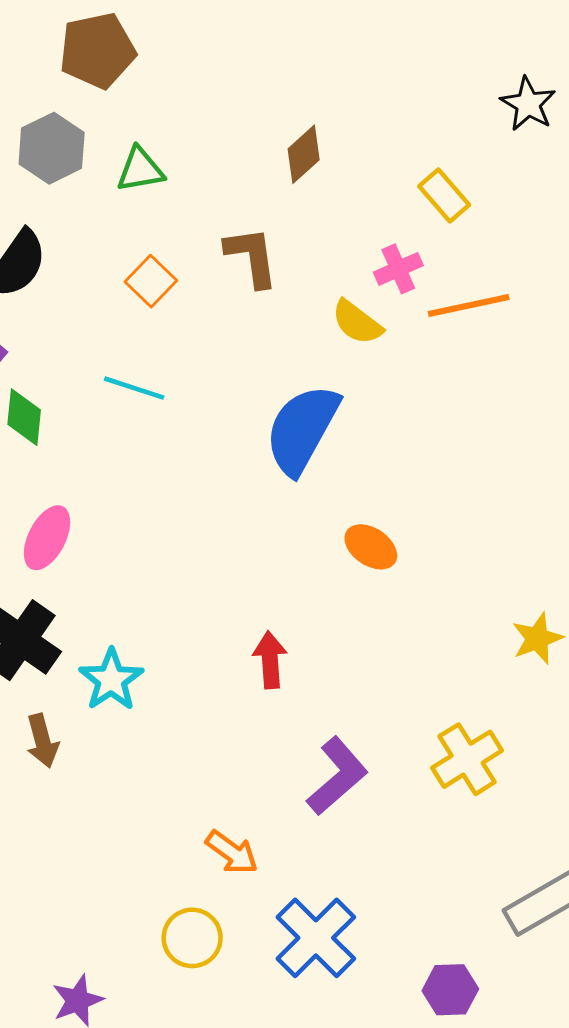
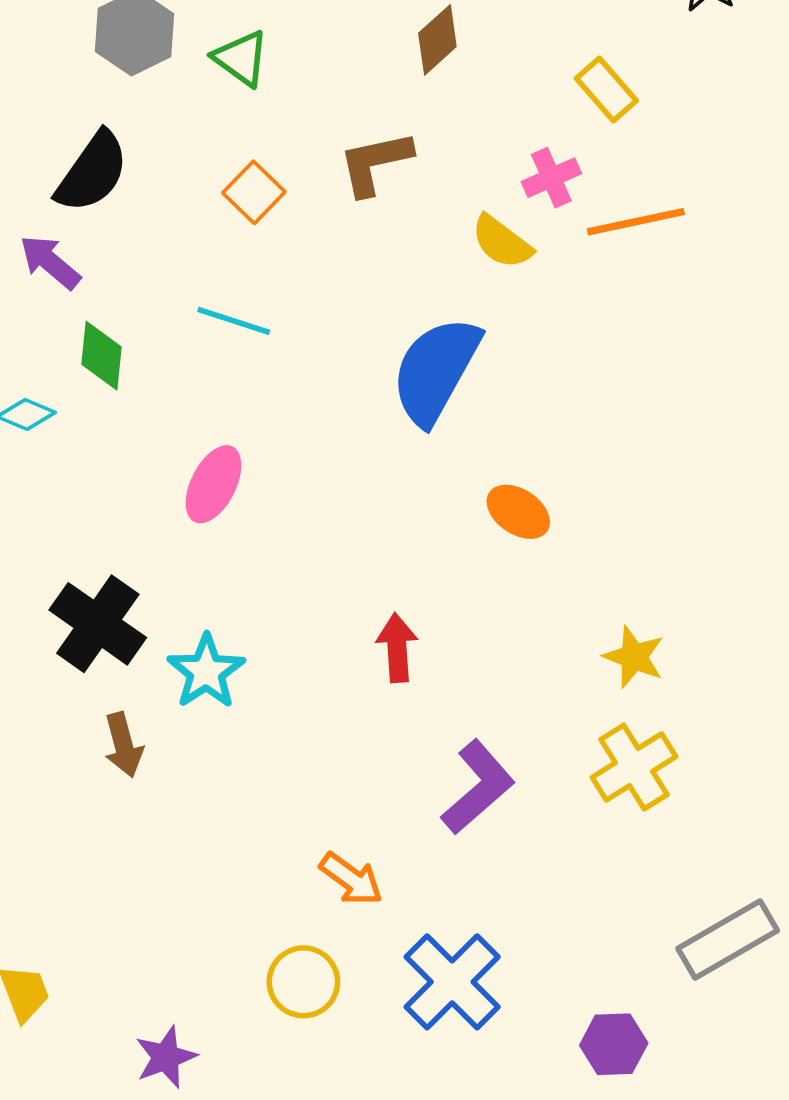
green triangle: (140, 170) -> (241, 58), turned 46
brown L-shape: (252, 257) -> (375, 163), turned -94
pink ellipse: (47, 538) -> (213, 484), moved
yellow star: (537, 639) -> (634, 657), moved, turned -30

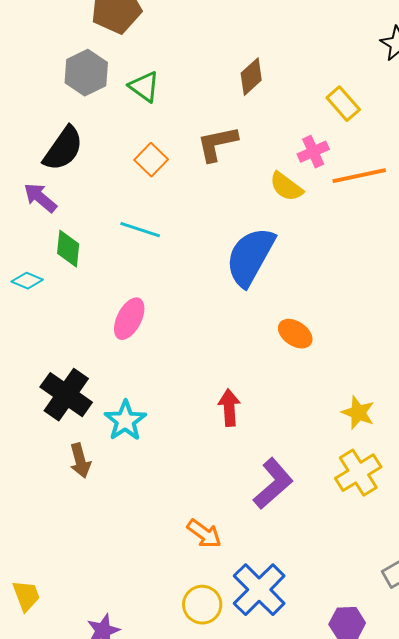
yellow circle: (303, 982) -> (202, 605), moved

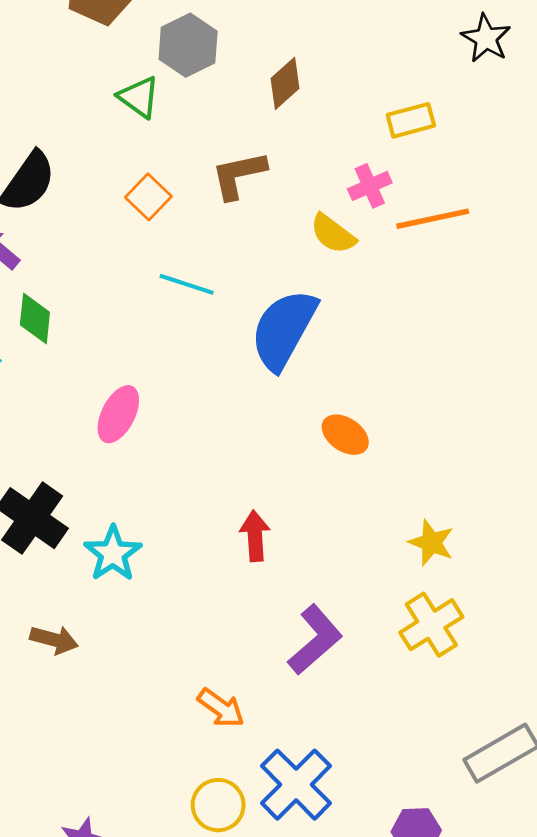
gray hexagon: (86, 73) -> (188, 45), moved
yellow rectangle: (343, 104) -> (411, 120), turned -64
cyan line: (140, 230) -> (187, 284), moved
brown arrow: (80, 461) -> (54, 640), moved, turned -60

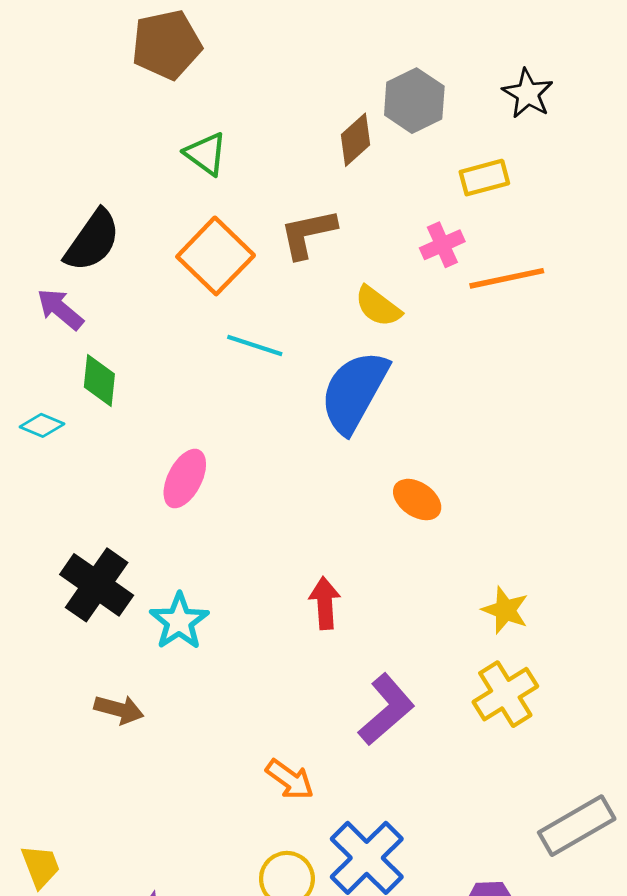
black star: (486, 38) -> (528, 94), moved
gray hexagon: (188, 45) -> (414, 101), moved
orange square: (148, 197) -> (216, 256), size x1.6
yellow semicircle: (333, 234) -> (378, 306), moved

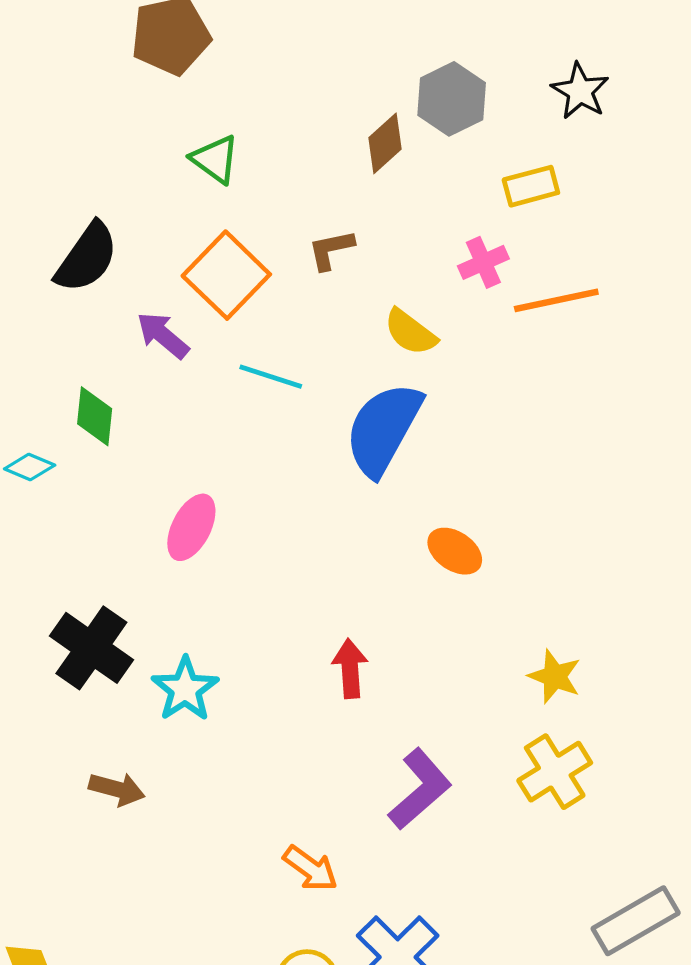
brown L-shape: (308, 234) -> (331, 250), size x0.7
purple arrow: (60, 309) -> (163, 335), moved

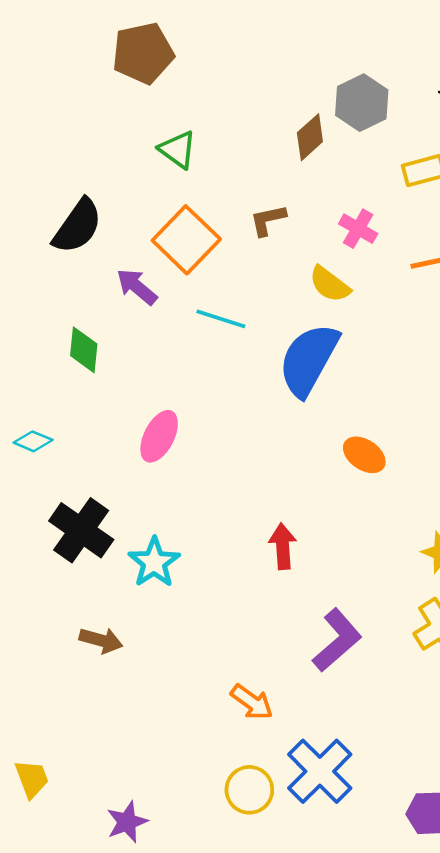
pink cross: (483, 262) -> (358, 229), moved, turned -36
cyan diamond: (30, 467) -> (33, 441), moved

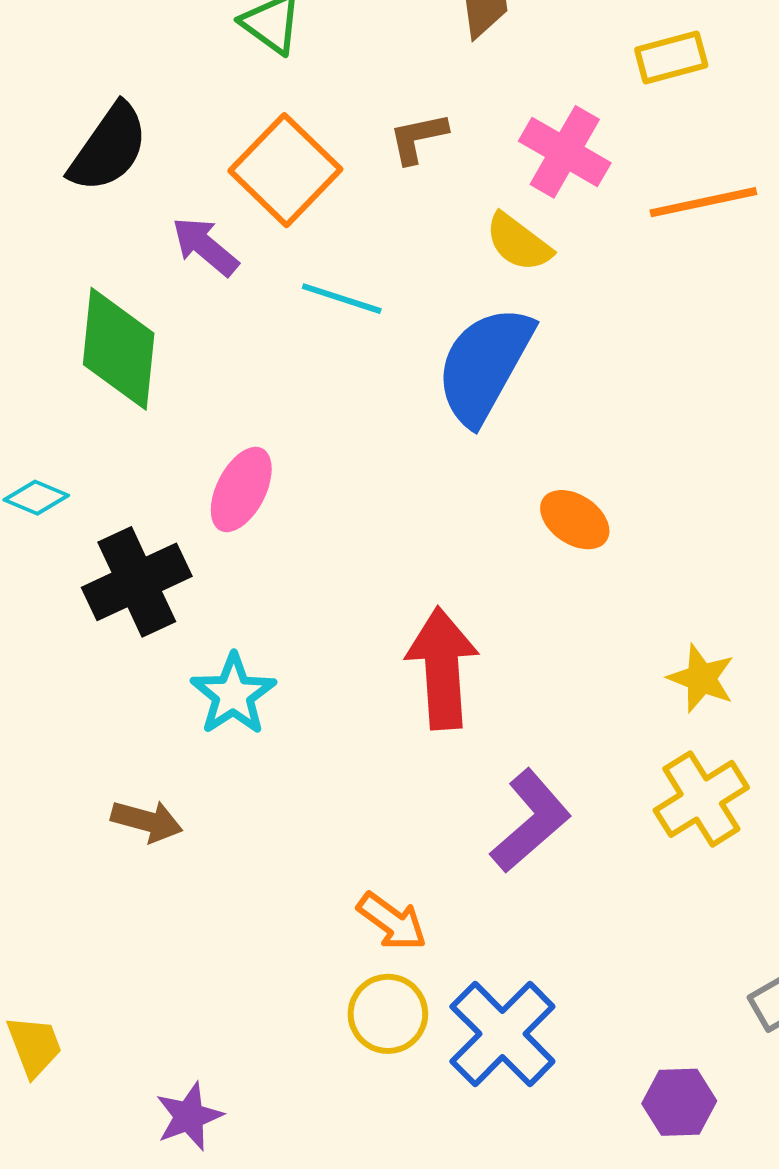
pink cross: (358, 229) -> (565, 152), size x1.4
green diamond: (84, 350) -> (119, 349), size x1.6
black cross: (81, 530) -> (137, 582), moved, turned 30
red arrow: (283, 546) -> (442, 668), size x1.6
yellow circle: (249, 790) -> (388, 1014), moved

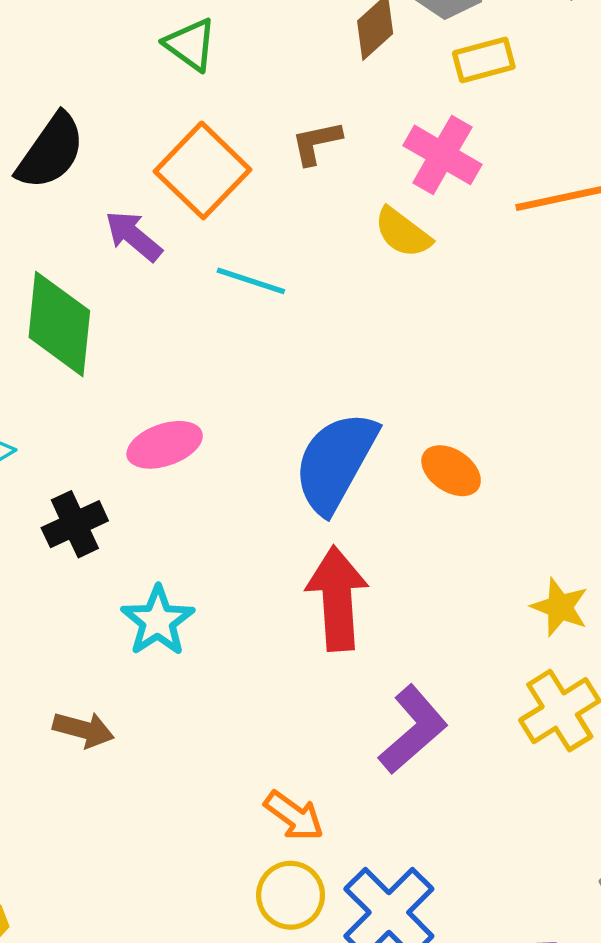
yellow rectangle: (671, 58) -> (484, 60), moved
blue semicircle: (484, 365) -> (335, 462), moved
pink ellipse: (241, 489) -> (165, 445), turned 44
black cross: (137, 582) -> (75, 524), size x0.7

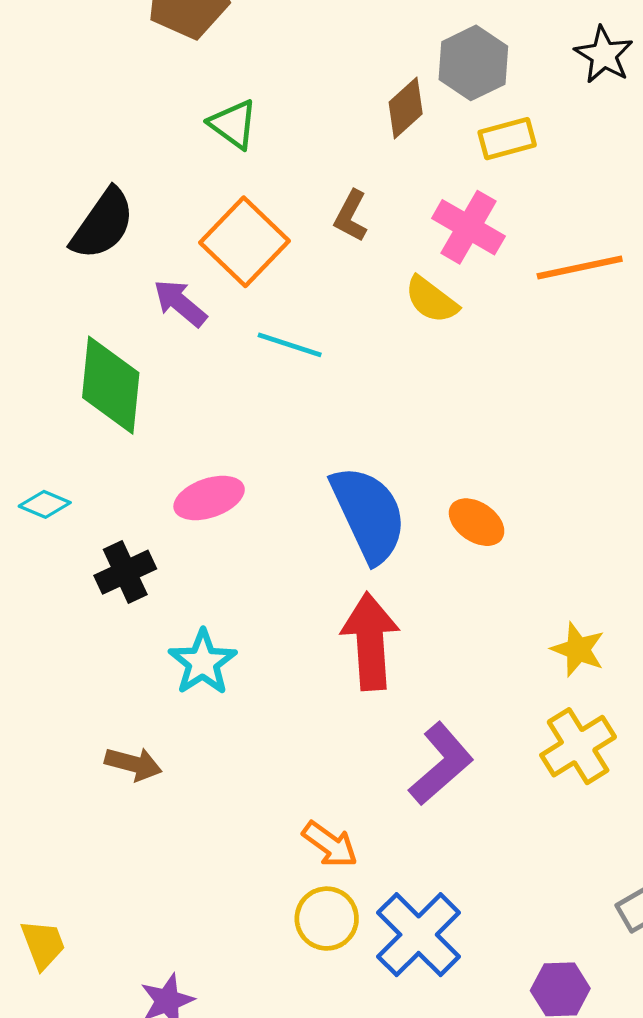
brown L-shape: (316, 143) -> (351, 216), turned -50
blue semicircle: (335, 462) -> (369, 514), turned 126

